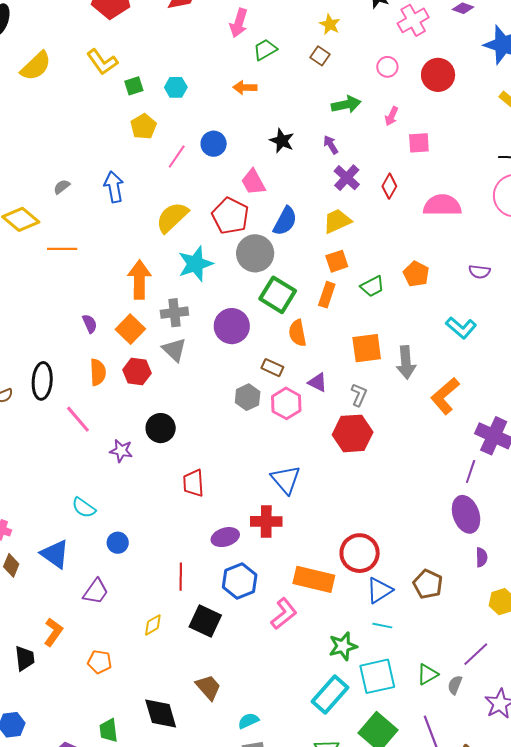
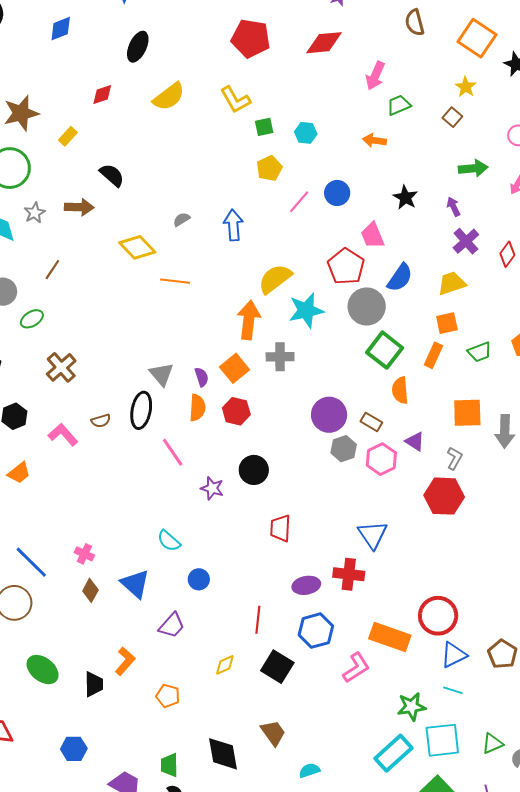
yellow semicircle: (172, 217) -> (275, 279), moved
purple semicircle: (90, 324) -> (202, 377), moved
purple circle: (232, 326) -> (329, 415), moved
gray triangle: (174, 350) -> (161, 374), moved

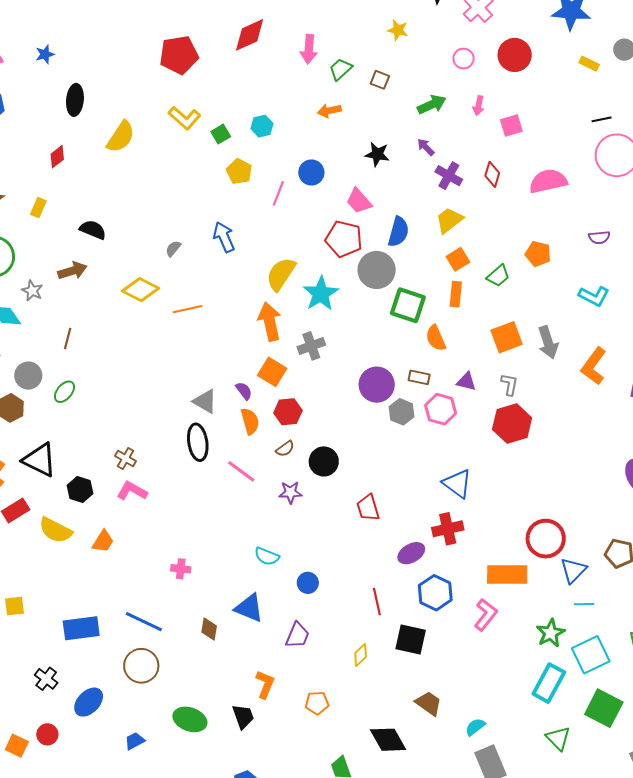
brown square: (452, 117) -> (380, 80), moved
brown cross: (61, 367) -> (125, 459), moved, size x0.7
brown semicircle: (101, 421) -> (285, 449), moved
pink cross: (84, 554) -> (181, 569), moved

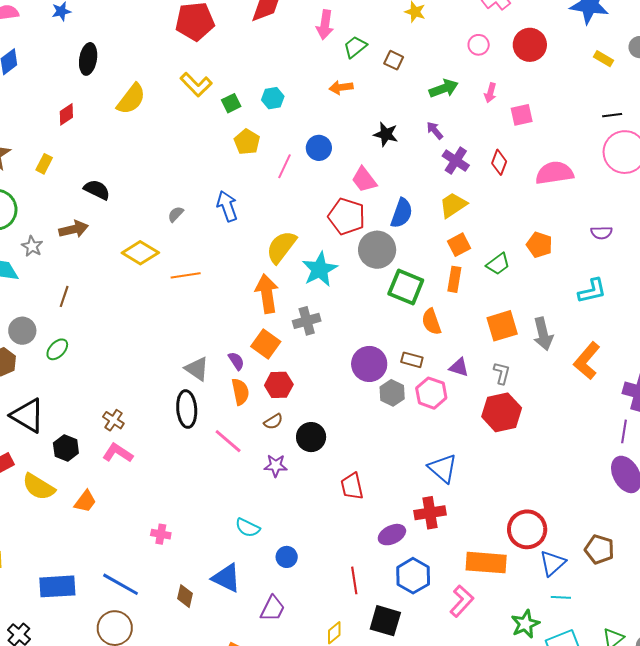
cyan L-shape: (594, 296) -> (592, 291), turned -44

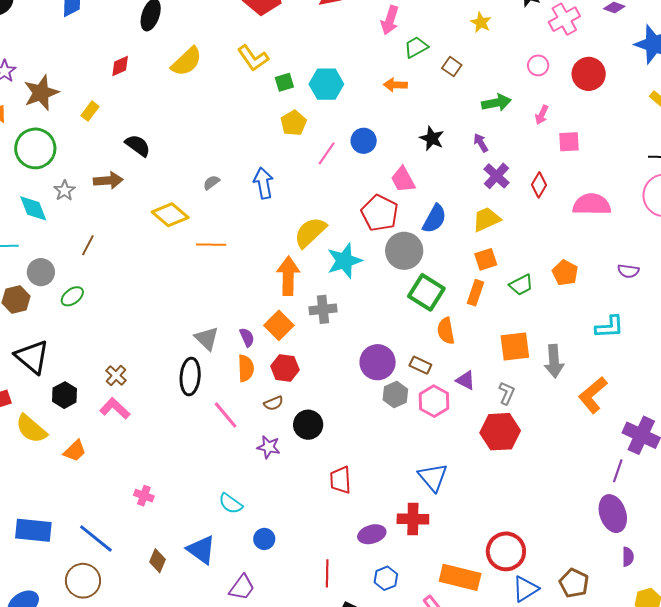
cyan hexagon: (273, 98) -> (326, 84), size x1.5
blue hexagon: (413, 576) -> (386, 578), size x0.7

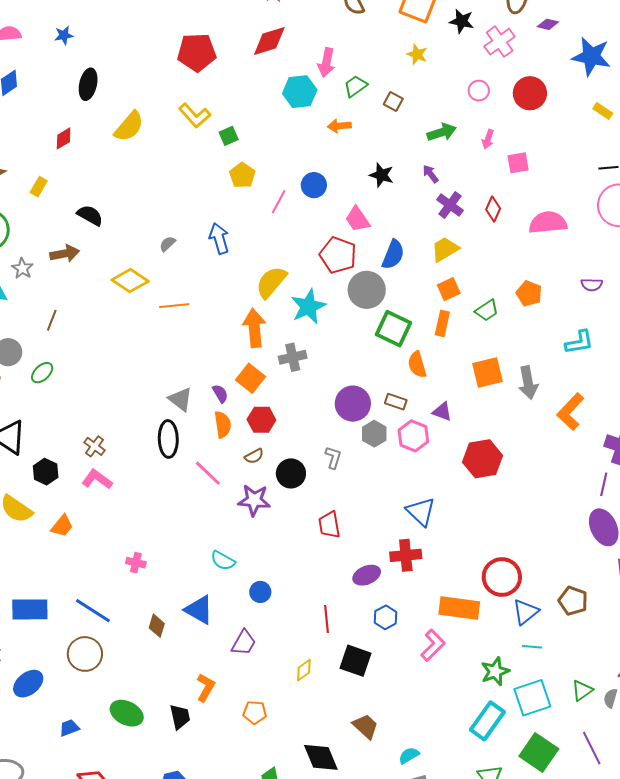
cyan hexagon: (326, 84) -> (300, 92), moved
gray L-shape: (507, 393) -> (333, 458), moved
purple star: (269, 447) -> (254, 500), size x1.4

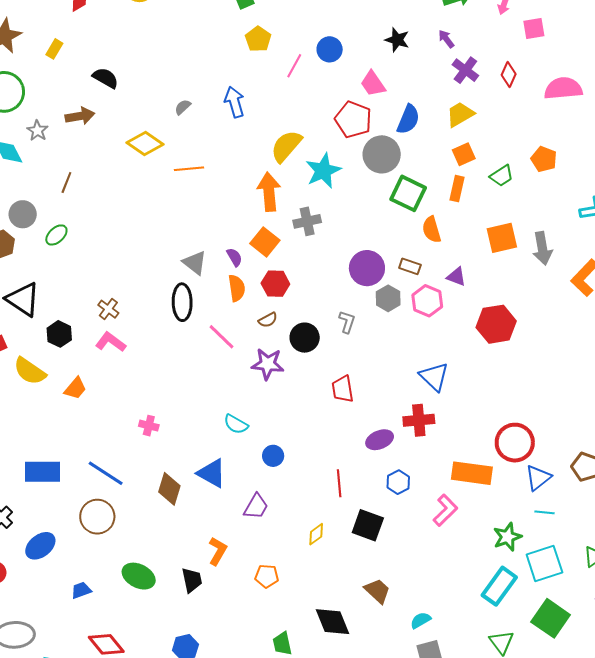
brown diamond: (157, 626) -> (169, 489), size x1.4

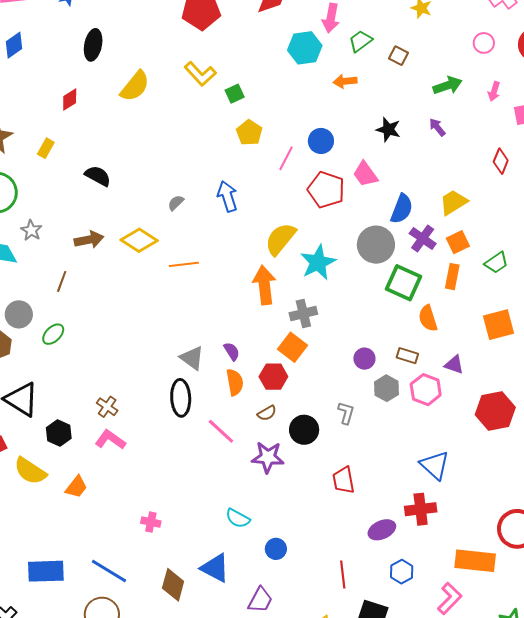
purple cross: (465, 70) -> (423, 238), moved
brown arrow: (80, 116) -> (89, 240), moved
red pentagon: (353, 119) -> (326, 190), moved
orange square: (265, 242) -> (293, 347), moved
purple circle: (367, 268) -> (364, 359), size x0.6

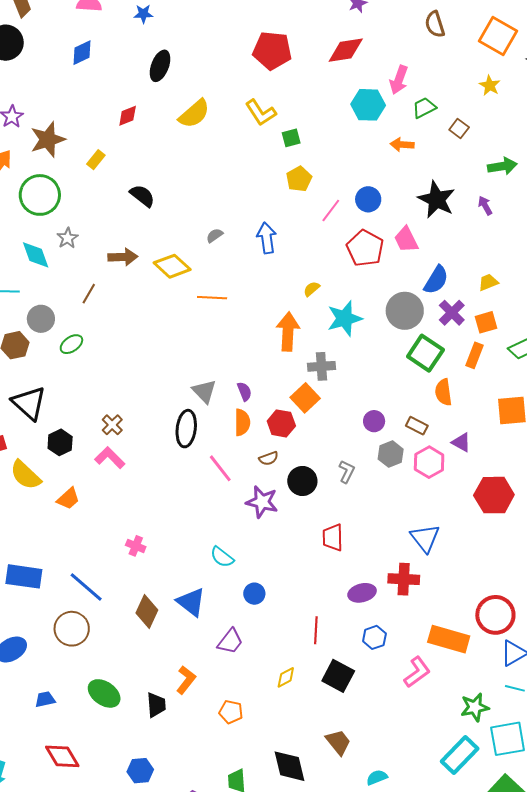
black star: (388, 129) -> (437, 199), size x1.5
yellow trapezoid: (453, 202) -> (488, 282), size x0.7
yellow semicircle: (280, 239) -> (312, 289), size x0.5

